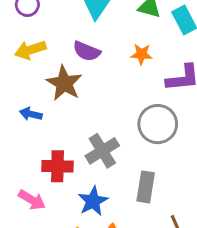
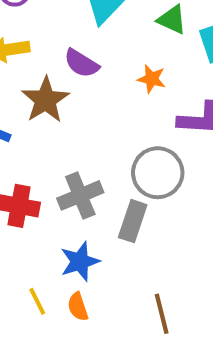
gray rectangle: (146, 187) -> (133, 221), moved
blue star: (93, 201) -> (80, 261), moved

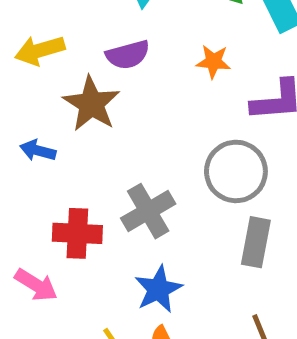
purple semicircle: (81, 63) -> (128, 55), turned -39
gray rectangle: (133, 221) -> (256, 242), moved

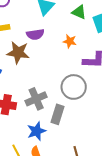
brown star: (91, 104) -> (18, 53), turned -30
gray rectangle: (256, 242) -> (57, 114), moved

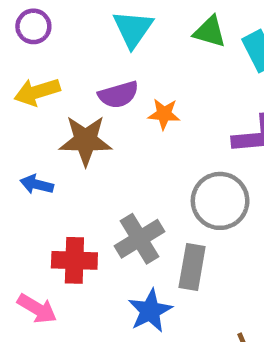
orange star: (70, 41) -> (164, 114), moved

